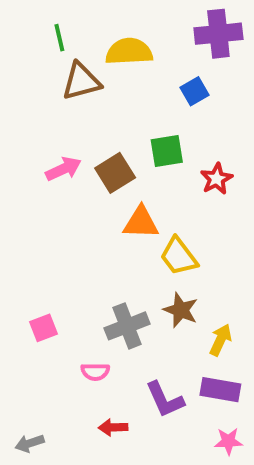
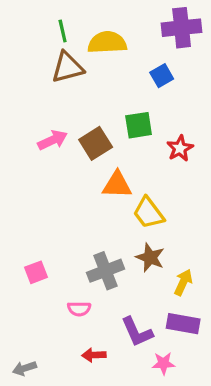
green line: (59, 38) -> (63, 31), moved
pink star: (228, 441) -> (163, 363), moved

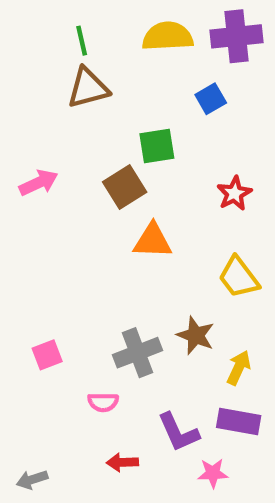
yellow semicircle: (107, 43) -> (168, 36), moved
green square: (139, 125) -> (157, 146), moved
pink arrow: (53, 140) -> (39, 183), moved
yellow trapezoid: (148, 213) -> (239, 277), moved

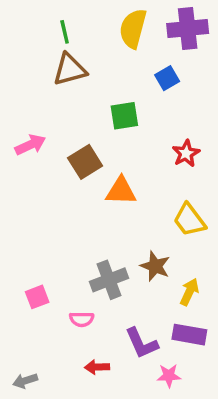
yellow semicircle: (168, 36) -> (133, 28), turned -72
brown square: (125, 187) -> (85, 162), moved
pink square: (47, 355) -> (37, 297), moved

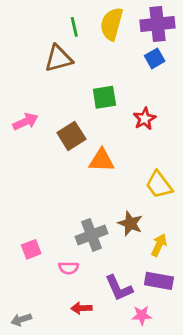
green line: (65, 32) -> (74, 27), moved
blue square: (167, 78) -> (155, 58), moved
red star: (186, 153) -> (145, 119), moved

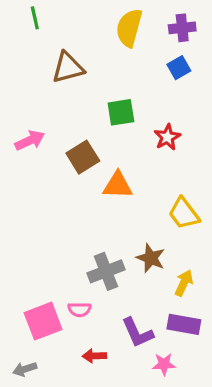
purple cross: (158, 24) -> (182, 28), size x0.7
green line: (74, 27) -> (35, 18), moved
pink square: (31, 249) -> (43, 321), moved, size x1.6

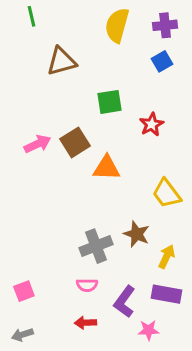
pink arrow: (30, 140) -> (37, 144), moved
pink semicircle: (79, 309) -> (87, 285), moved
pink square: (43, 321) -> (24, 291), moved, size x0.6
purple L-shape: (137, 333) -> (125, 302), turned 60

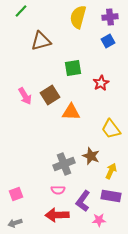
green line: (31, 16) -> (21, 11), turned 56
pink arrow: (37, 144) -> (25, 96), turned 84
red arrow: (85, 323) -> (57, 215), size x1.6

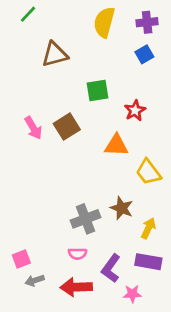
orange triangle: (71, 112) -> (116, 145), moved
gray arrow: (15, 223) -> (35, 280), moved

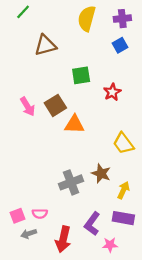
orange triangle: (116, 145) -> (74, 124), moved
pink semicircle: (77, 254) -> (40, 214), moved
red arrow: (76, 287) -> (63, 239), turned -75

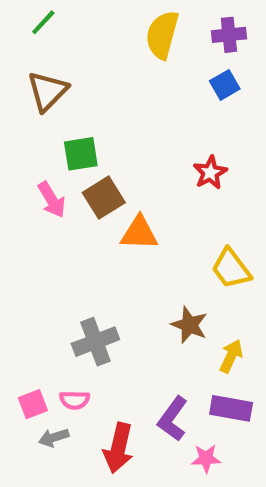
brown triangle: (45, 45) -> (47, 91), moved, turned -30
green square: (81, 75) -> (81, 154), moved
gray cross: (71, 182) -> (95, 342), moved

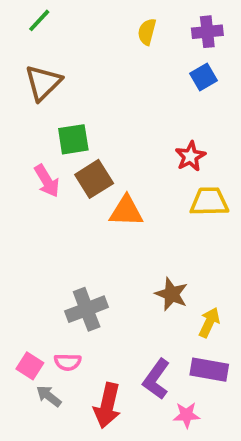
yellow semicircle: (162, 35) -> (147, 32), size x0.6
yellow trapezoid: (231, 269) -> (209, 202), moved, turned 126
pink square: (33, 404) -> (30, 366), turned -36
gray arrow: (54, 438) -> (49, 396), turned 56

